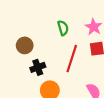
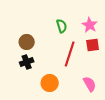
black cross: (38, 67) -> (27, 62), moved

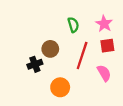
brown circle: (27, 42) -> (50, 49), moved
pink semicircle: (90, 84) -> (104, 73), moved

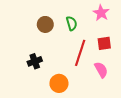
pink star: (104, 24) -> (101, 13), moved
brown circle: (50, 49) -> (45, 24), moved

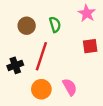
red line: (80, 53) -> (41, 56), moved
pink semicircle: (101, 70) -> (70, 87), moved

